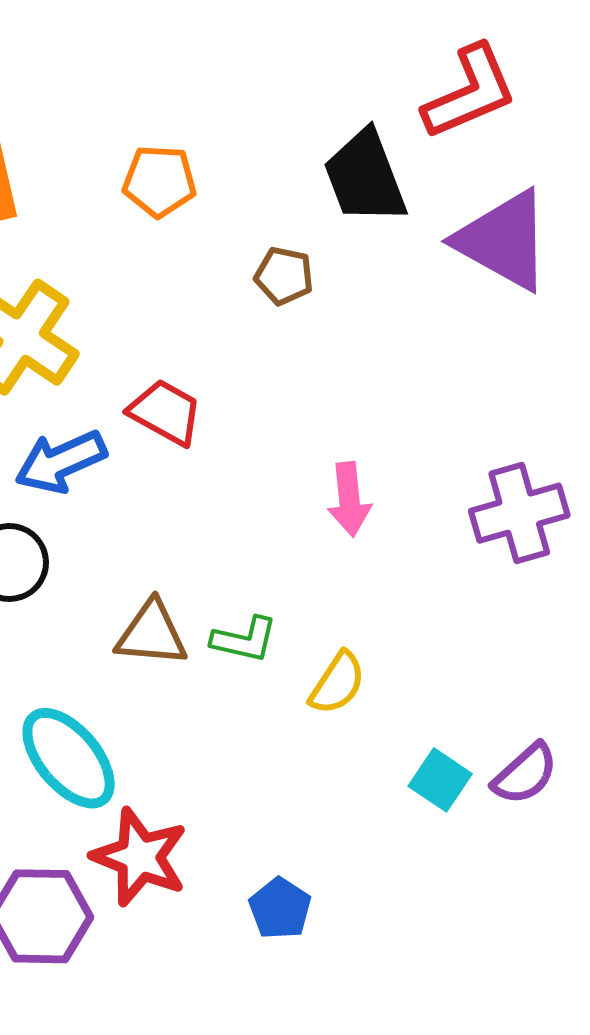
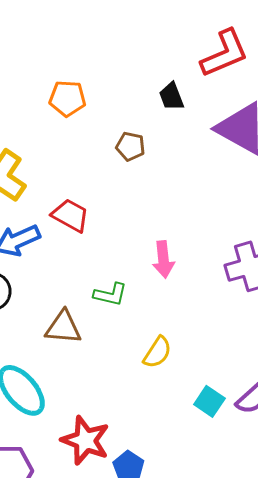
black trapezoid: (365, 177) -> (171, 96), size x0.6
green L-shape: (244, 640) -> (110, 294), moved
red star: (140, 857) -> (85, 440), moved

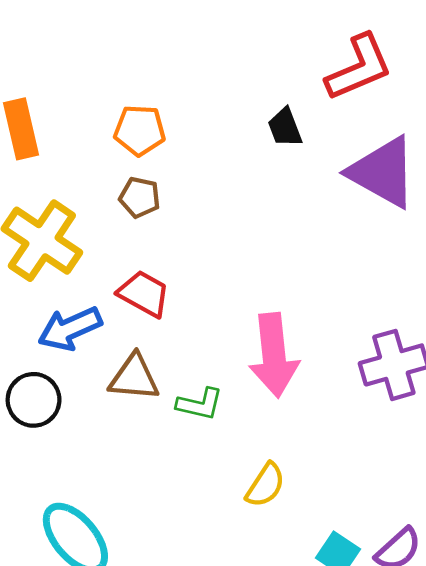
brown pentagon: (130, 146) -> (140, 197), moved
pink arrow: (163, 259) -> (274, 355), size x1.6
brown triangle: (63, 327) -> (134, 378), moved

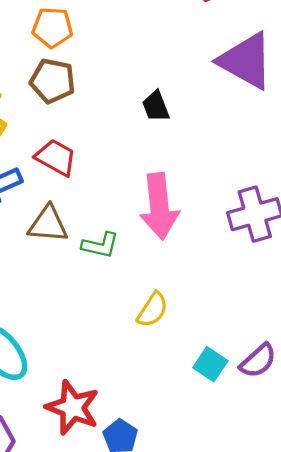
black trapezoid: (285, 128) -> (156, 106), moved
brown pentagon: (140, 197) -> (53, 81), size x1.4

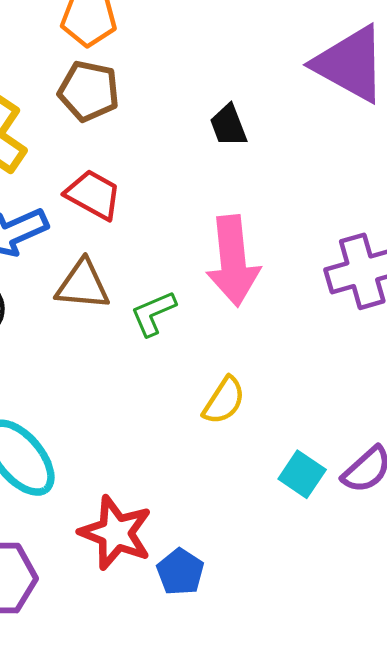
green L-shape: (100, 245) -> (153, 313), turned 144

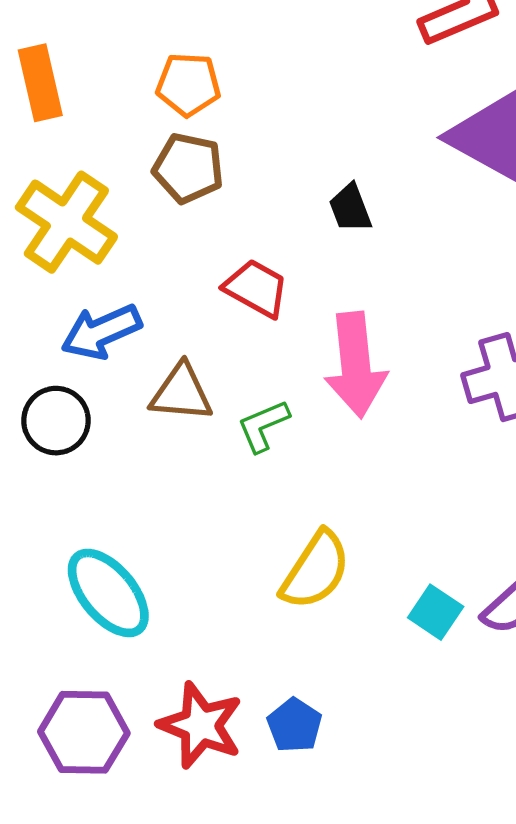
red trapezoid: (93, 195) -> (256, 288), moved
yellow semicircle: (224, 401) -> (315, 570), moved, size x1.4
red star: (116, 533) -> (201, 725), moved

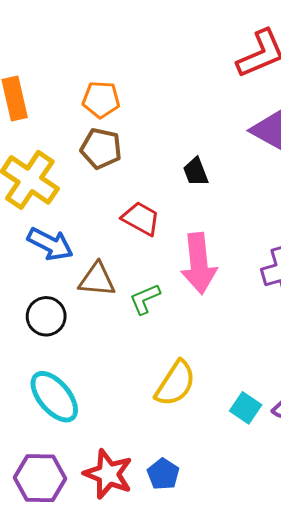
blue arrow: (101, 332) -> (50, 244), turned -129
black circle: (56, 421) -> (46, 316), moved

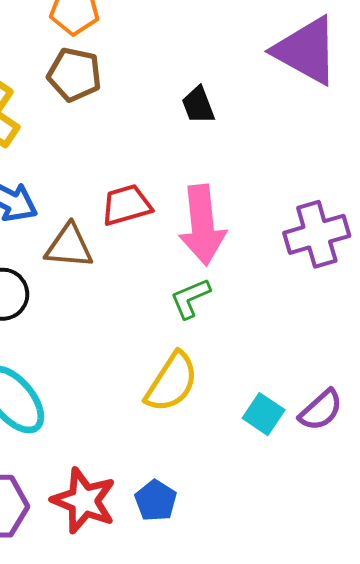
red trapezoid: (141, 219) -> (126, 205), moved, turned -45
green L-shape: (145, 299) -> (190, 298), moved

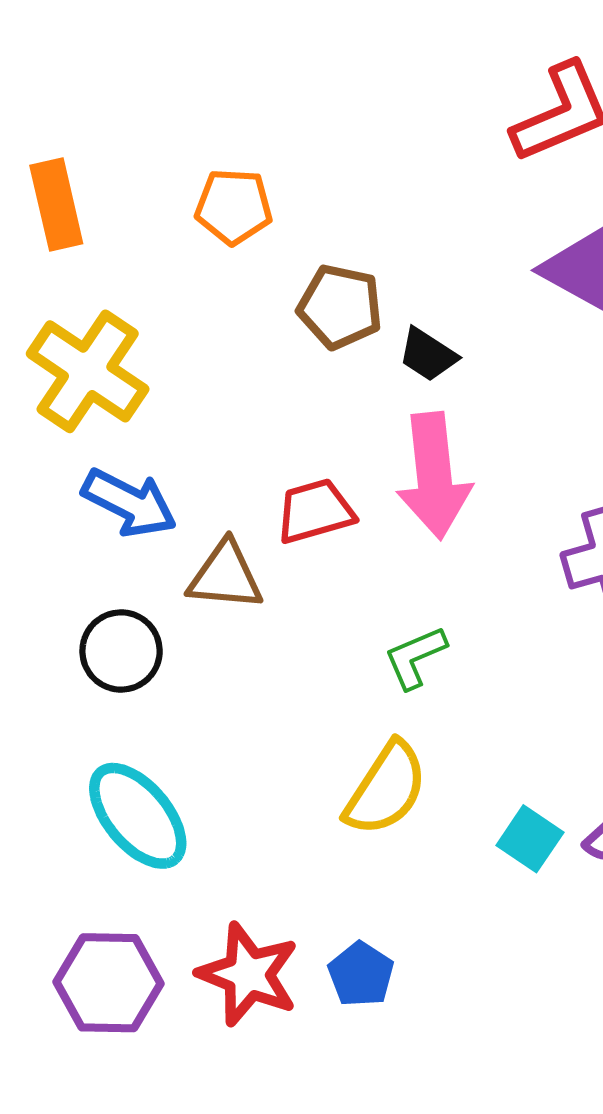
brown pentagon: (74, 74) -> (340, 307), moved
black trapezoid: (198, 105) -> (428, 355), turned -36
pink arrow: (202, 225) -> (434, 476), moved

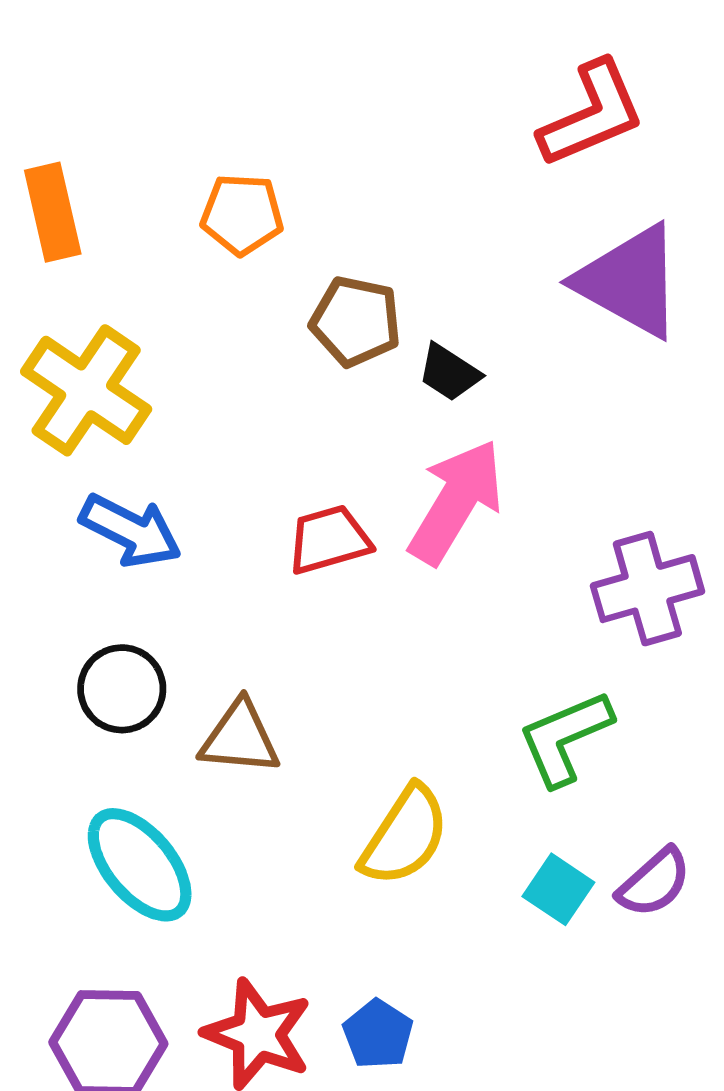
pink arrow: (434, 476) -> (456, 502), turned -143
brown triangle: (225, 576) -> (240, 738), moved
green L-shape: (415, 657) -> (565, 738), moved, size x1.4

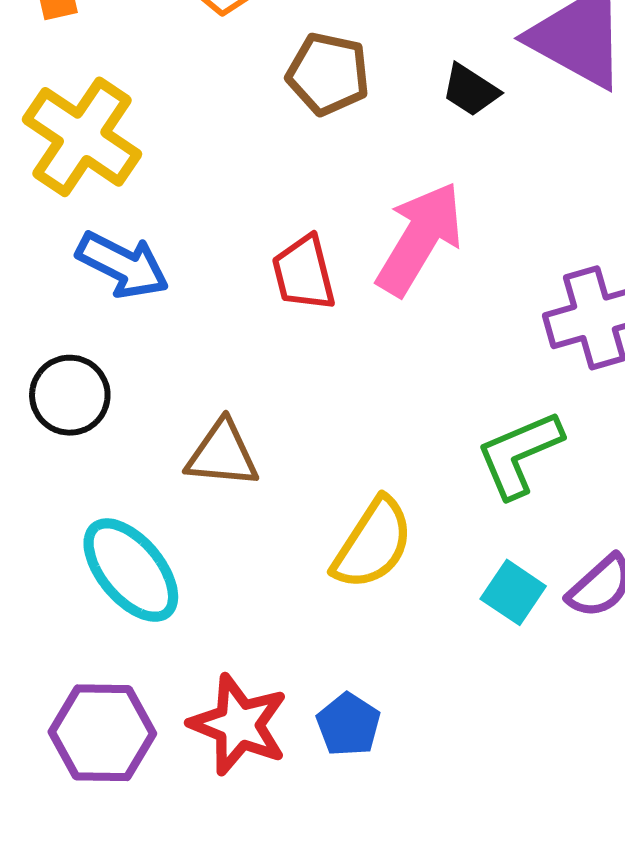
black trapezoid: (449, 373) -> (470, 90), moved
red trapezoid: (329, 540) -> (304, 273), turned -88
black circle: (122, 689) -> (70, 395), moved

